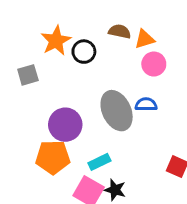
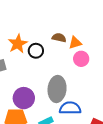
blue semicircle: (146, 104) -> (70, 108), moved, size x1.5
gray ellipse: (117, 111) -> (57, 89), turned 30

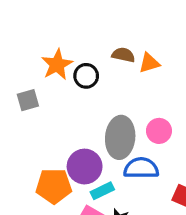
pink circle: (81, 59) -> (159, 131), moved
purple circle: (24, 98) -> (85, 167), moved

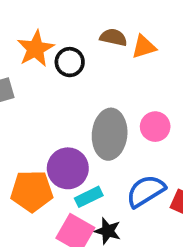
blue semicircle: (141, 168) -> (146, 191), moved, turned -32

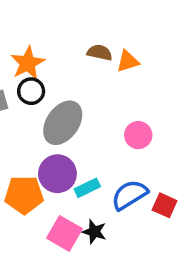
black circle: (70, 62) -> (31, 91), moved
gray ellipse: (110, 134) -> (63, 123), moved, turned 30
cyan rectangle: (89, 197) -> (87, 188), moved

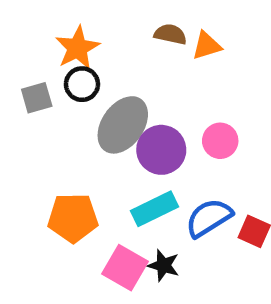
purple circle: (57, 174) -> (161, 150), moved
cyan rectangle: (87, 188) -> (154, 209), size x1.4

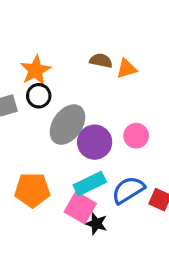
pink square: (125, 268) -> (80, 208), moved

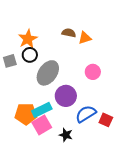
pink circle: (136, 136) -> (93, 72), moved
purple circle: (95, 142) -> (66, 96), moved
cyan rectangle: (90, 184) -> (42, 110), moved
pink square: (80, 208) -> (42, 125), moved, turned 30

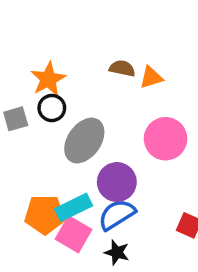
pink circle: (93, 72) -> (166, 139), size x1.5
blue semicircle: (86, 114) -> (117, 215), moved
pink square: (42, 125) -> (73, 234), turned -30

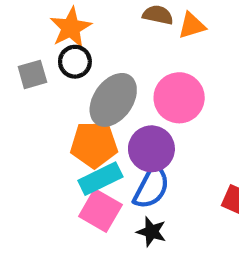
pink circle: (166, 139) -> (179, 98), moved
orange pentagon: (45, 215) -> (94, 145), moved
blue semicircle: (117, 215) -> (151, 187), turned 150

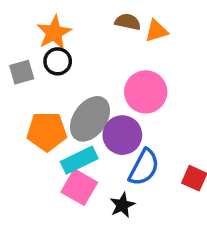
gray ellipse: (113, 100) -> (90, 119), moved
orange pentagon: (94, 145) -> (47, 131), moved
blue semicircle: (151, 187) -> (144, 167), moved
black star: (151, 232) -> (122, 205), turned 30

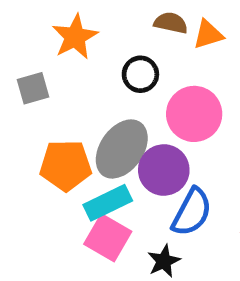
black circle: (58, 61) -> (140, 74), moved

